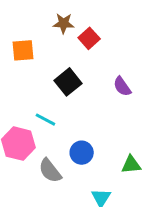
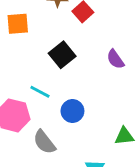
blue circle: (82, 153) -> (72, 111), moved

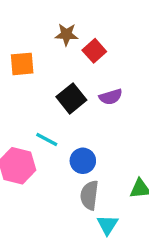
purple semicircle: (115, 59) -> (111, 97), moved, turned -72
gray semicircle: (44, 142) -> (89, 195), moved, turned 45

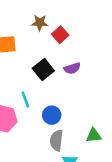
cyan line: (47, 139) -> (25, 100), turned 42

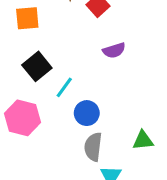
black square: (43, 69) -> (37, 66), moved
cyan line: (25, 100) -> (64, 87), moved, turned 56

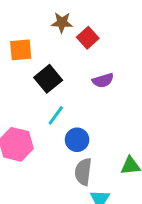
black square: (37, 66) -> (48, 79), moved

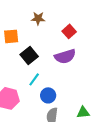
red square: (88, 38) -> (69, 31), moved
purple semicircle: (103, 80) -> (65, 56), size x1.5

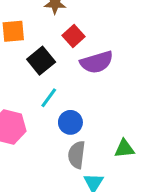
red square: (69, 31) -> (74, 36), moved

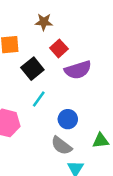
blue circle: (70, 122) -> (68, 119), moved
gray semicircle: (77, 155) -> (61, 146), turned -60

